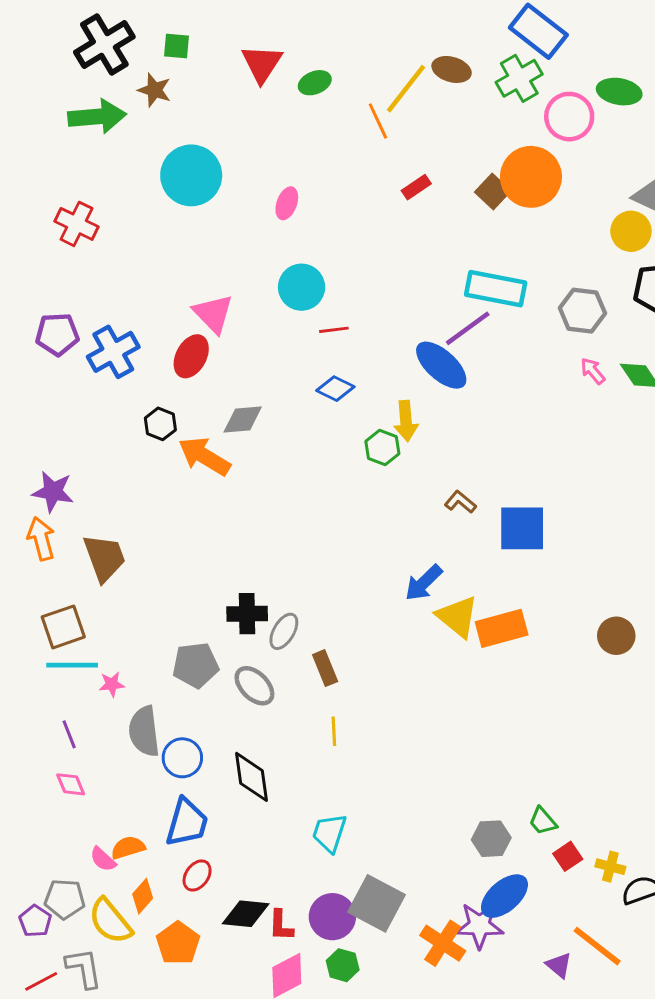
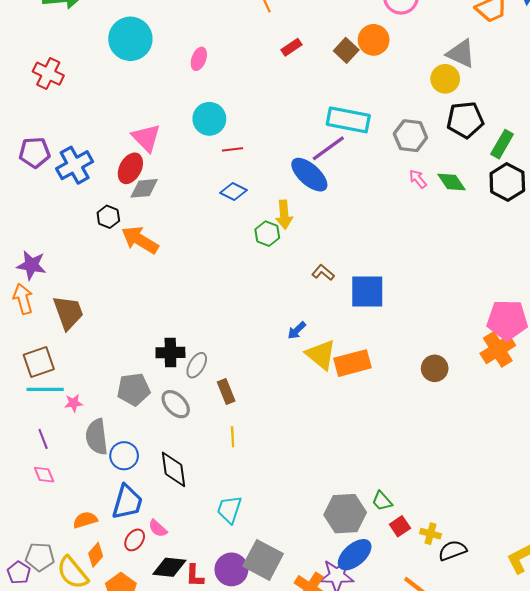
orange circle: (531, 177) -> (374, 40), size x0.7
gray diamond: (243, 420) -> (144, 188), moved
blue arrow: (424, 583) -> (297, 330), size x0.7
gray hexagon: (491, 839) -> (345, 514), size x1.5
pink semicircle: (103, 859) -> (158, 528), moved

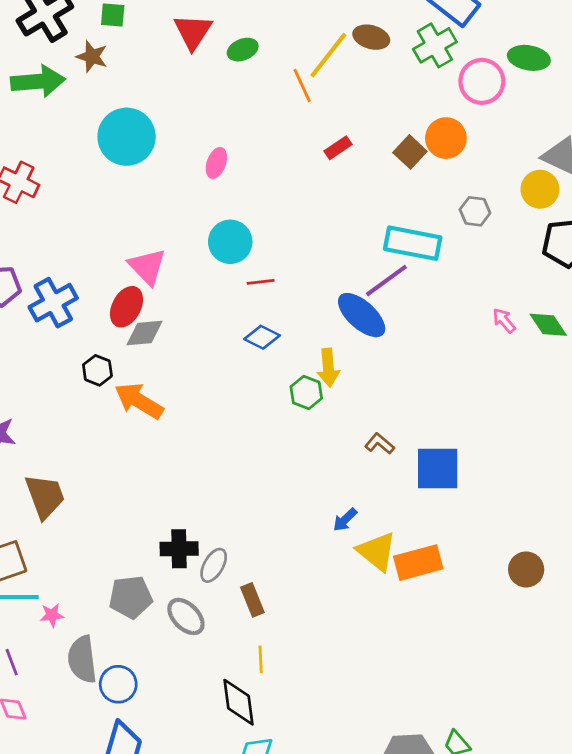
gray hexagon: (410, 136) -> (475, 211), moved, size x0.7
black diamond: (174, 469) -> (239, 702), moved

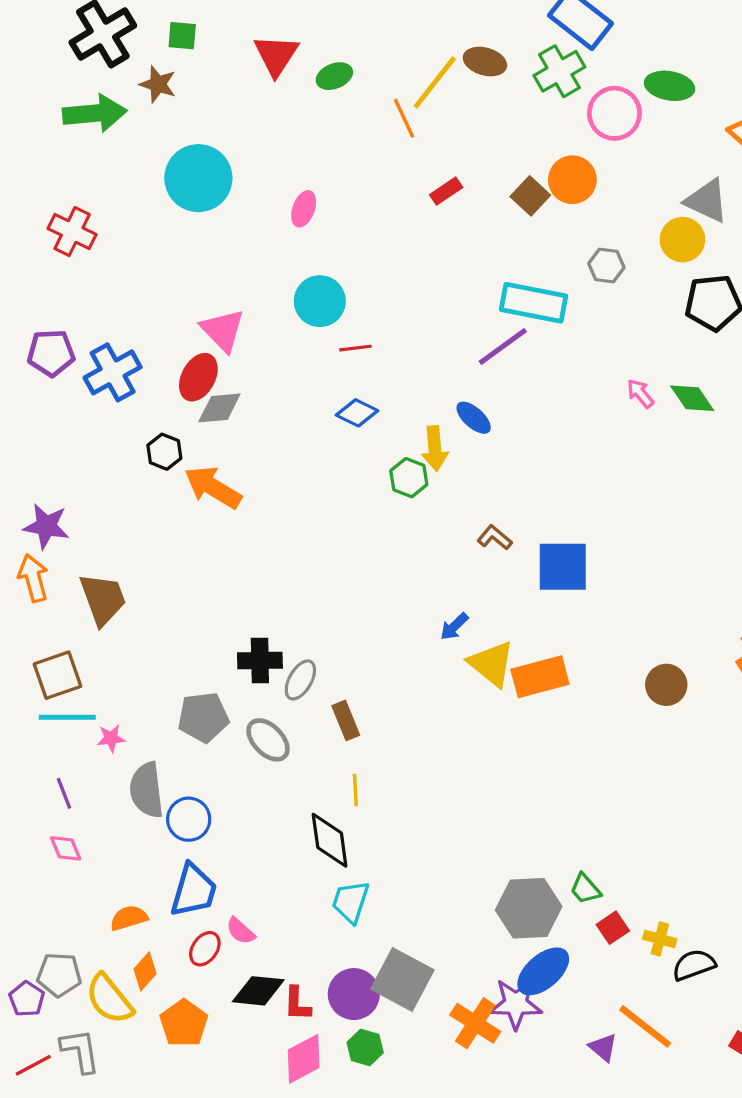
blue ellipse: (362, 315) -> (474, 418), moved, size x0.6

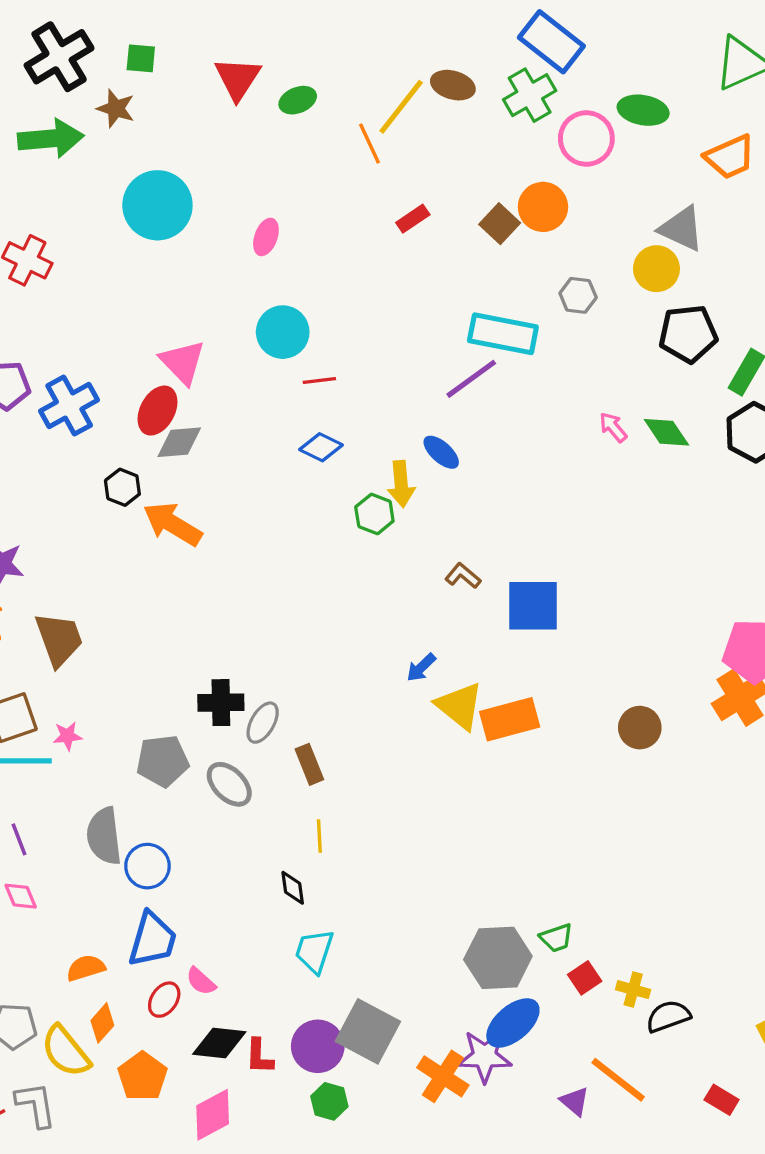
pink star: (111, 738) -> (67, 736), moved
black diamond: (330, 840) -> (293, 888), size x0.6
green trapezoid: (585, 889) -> (556, 938), turned -68
pink diamond: (304, 1059) -> (213, 1115), moved

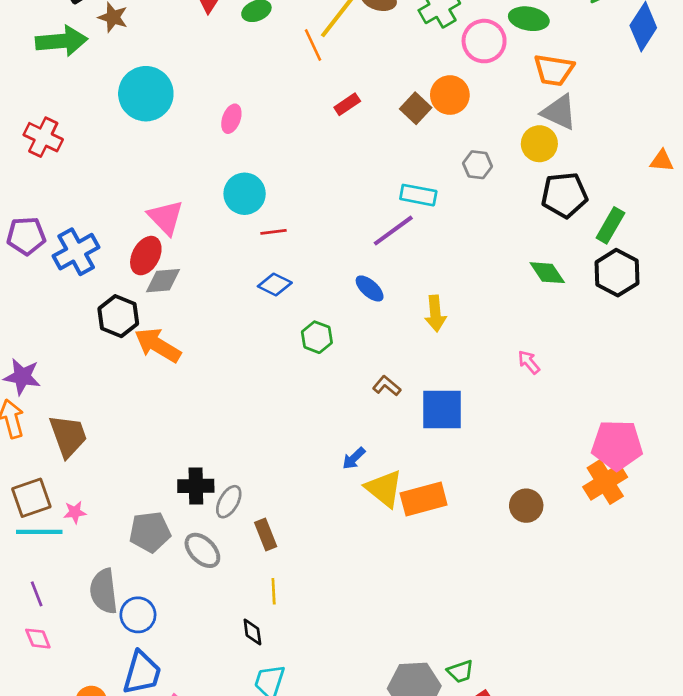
orange trapezoid: (730, 157) -> (554, 70), moved, turned 33
cyan rectangle: (503, 334) -> (418, 195), size x0.7
pink arrow: (613, 427) -> (529, 362), moved
yellow arrow: (401, 484) -> (435, 313), moved
black hexagon: (122, 487) -> (118, 316), size x1.4

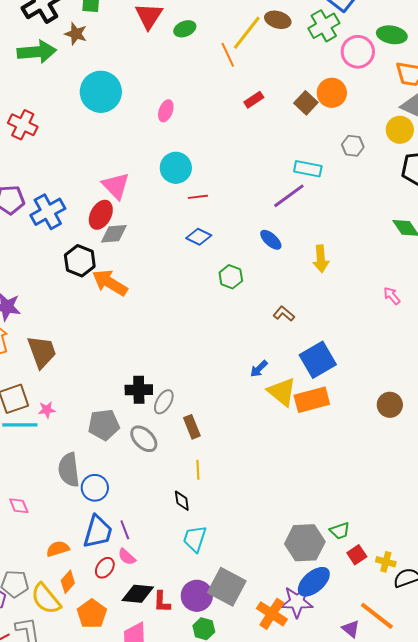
blue square: (442, 410) -> (318, 360), moved, turned -30
purple line: (37, 594) -> (125, 530), moved

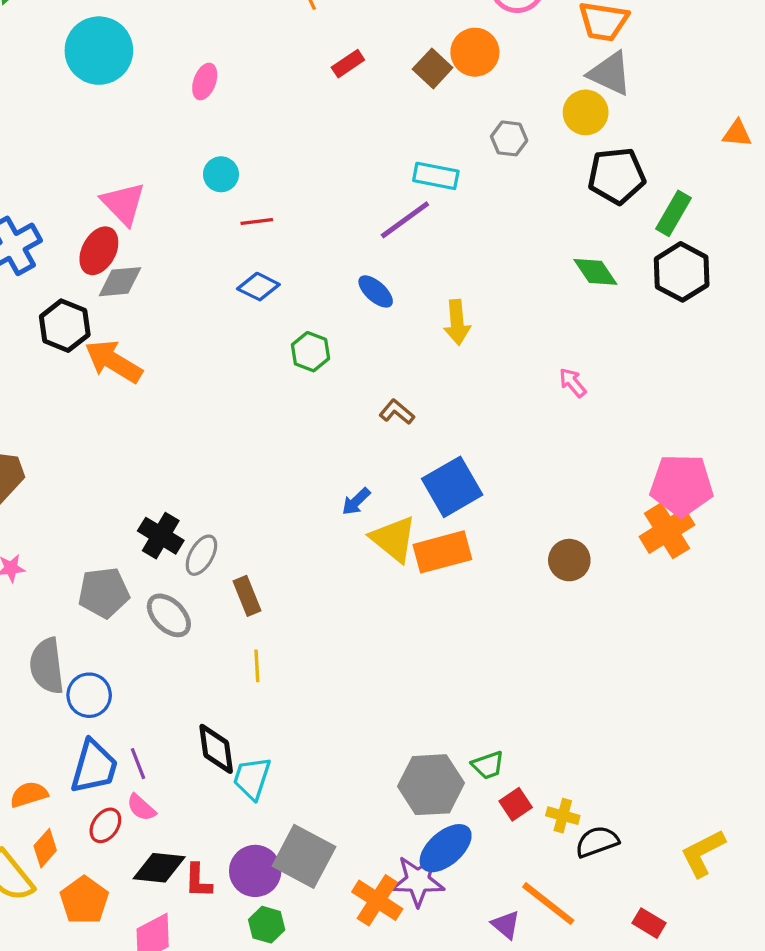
cyan circle: (176, 168) -> (221, 174), size x0.7
black cross: (139, 390) -> (161, 536), turned 32
black diamond: (182, 501) -> (216, 749), moved, size x1.5

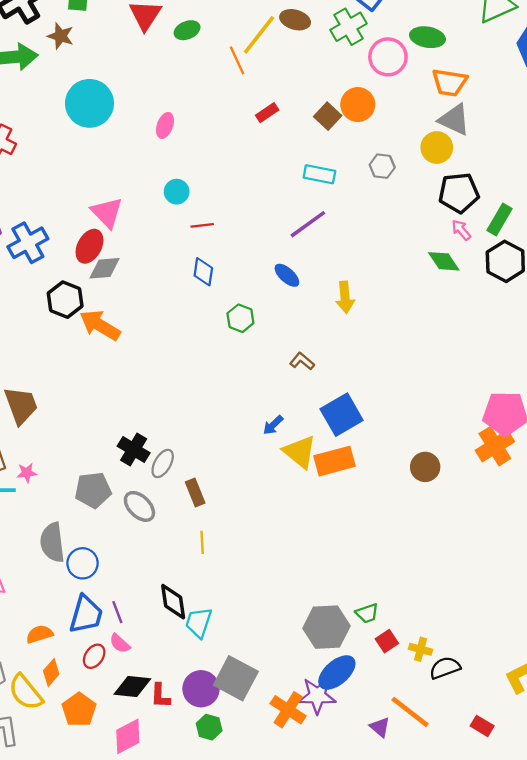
cyan rectangle: (436, 176) -> (319, 174), moved
blue diamond: (258, 287) -> (203, 272), turned 72
pink arrow: (573, 383) -> (461, 230), moved

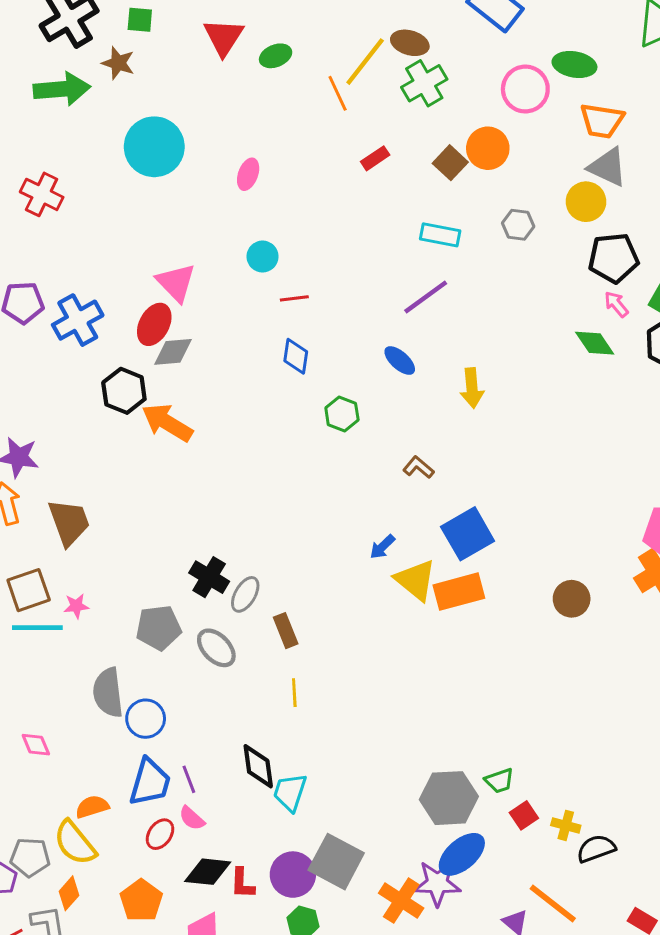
green cross: (348, 27) -> (424, 83), moved
orange diamond: (51, 673) -> (69, 893), moved
yellow semicircle: (26, 692) -> (75, 843), moved

